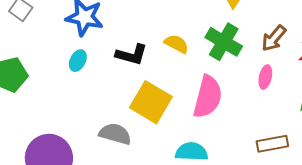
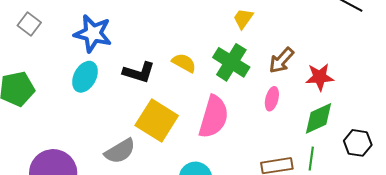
cyan ellipse: (78, 61) -> (85, 77), size x1.4
gray semicircle: (115, 134) -> (120, 151), turned 132

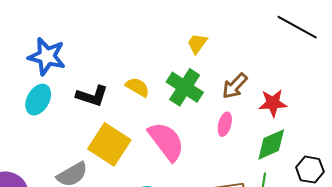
pink semicircle: (214, 117) -> (166, 141), turned -54

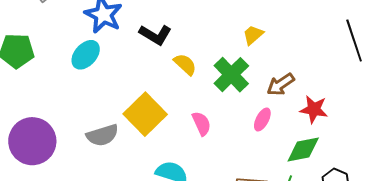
black line: (297, 27) -> (354, 41), turned 30
black L-shape: (92, 96) -> (155, 35), moved
pink semicircle: (166, 141) -> (201, 124), size x0.6

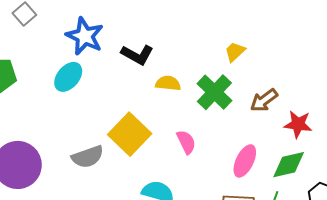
yellow semicircle: (185, 64) -> (168, 83), turned -35
pink ellipse: (262, 120) -> (245, 161), moved, size x1.4

